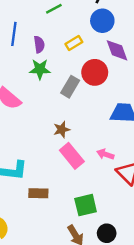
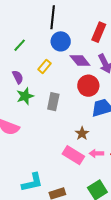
red circle: (95, 72) -> (88, 86), moved
brown star: (62, 130) -> (82, 133), moved
pink arrow: (105, 154) -> (96, 153), moved

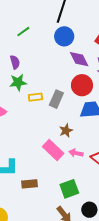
yellow rectangle: (44, 66) -> (35, 97), moved, turned 32
gray rectangle: (53, 102) -> (56, 99), moved

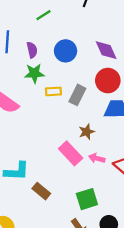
blue circle: (64, 36) -> (66, 51), moved
brown rectangle: (29, 184) -> (41, 191), turned 42

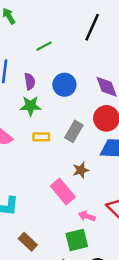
yellow rectangle: (53, 91) -> (41, 137), moved
pink arrow: (97, 158) -> (87, 216), moved
brown rectangle: (41, 191) -> (28, 242), moved

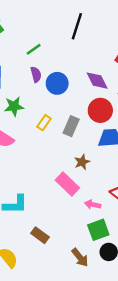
purple semicircle: (30, 81) -> (36, 74), moved
green star: (31, 106) -> (14, 106), moved
yellow rectangle: (41, 137) -> (44, 123), moved, turned -49
green square: (77, 240) -> (98, 230), moved

